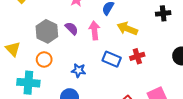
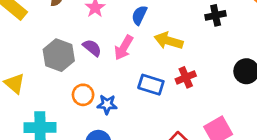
pink arrow: (94, 30) -> (124, 48), turned -138
orange circle: (44, 59) -> (83, 95), moved

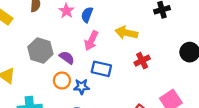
blue semicircle: (139, 15) -> (87, 15), moved
purple semicircle: (92, 48) -> (67, 58), moved
blue rectangle: (151, 85) -> (101, 69), moved

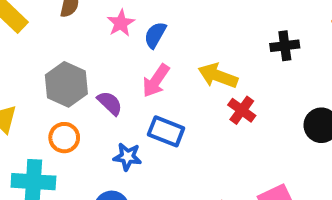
red cross: (142, 61) -> (242, 110), moved, turned -35
orange circle: (62, 80) -> (64, 138), moved

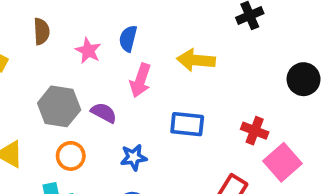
pink star: (121, 23) -> (88, 51), moved
red cross: (242, 110) -> (255, 131), moved
blue rectangle: (166, 131) -> (187, 124), moved

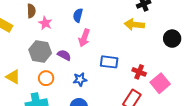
pink star: (88, 51) -> (45, 23), moved
yellow arrow: (196, 60) -> (134, 25), moved
red cross: (255, 131) -> (139, 72), moved

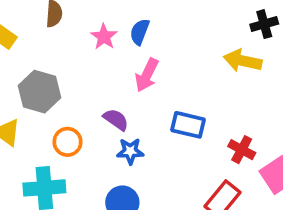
pink star: (45, 23) -> (104, 37), moved
gray hexagon: (40, 51) -> (39, 92), moved
purple semicircle: (64, 55) -> (116, 120), moved

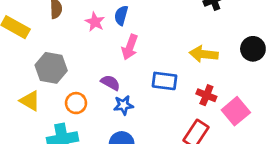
yellow arrow: (243, 61) -> (204, 54), moved

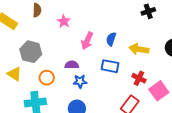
blue semicircle: (121, 15) -> (111, 39), moved
purple semicircle: (110, 83) -> (72, 65), turned -32

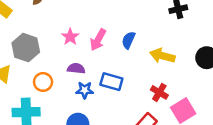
pink star: (64, 21) -> (70, 37), moved
blue rectangle: (110, 66) -> (111, 82), moved

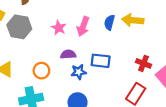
gray hexagon: (26, 48) -> (19, 27), moved
yellow arrow: (162, 56) -> (133, 20), moved

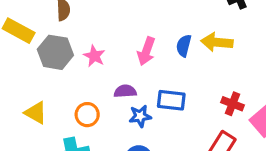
pink star: (59, 28) -> (94, 56), moved

